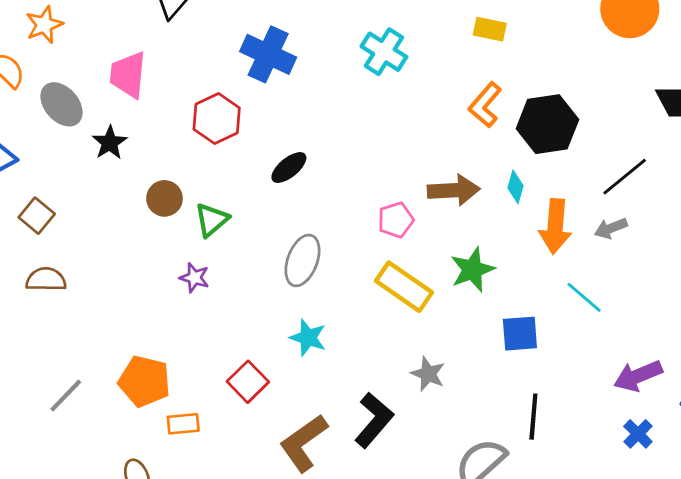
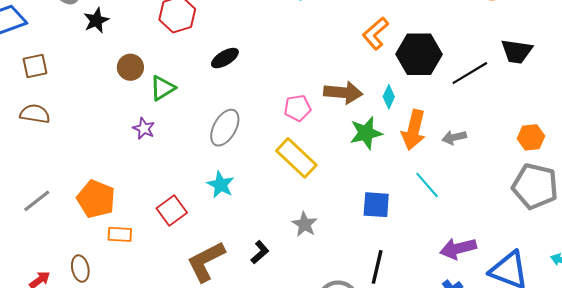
black line: (625, 177) -> (470, 73), moved
brown square: (37, 216) -> (35, 66), turned 30
green star: (472, 270) -> (366, 133), moved
black L-shape: (374, 420) -> (260, 252), size x0.6

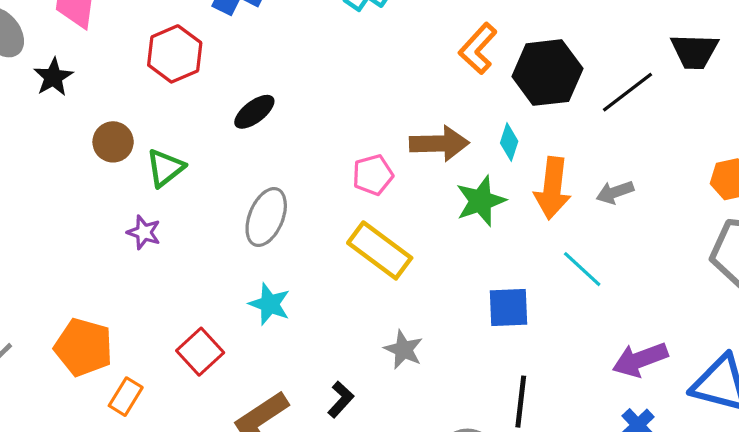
orange rectangle: (120, 234) -> (126, 397), turned -55

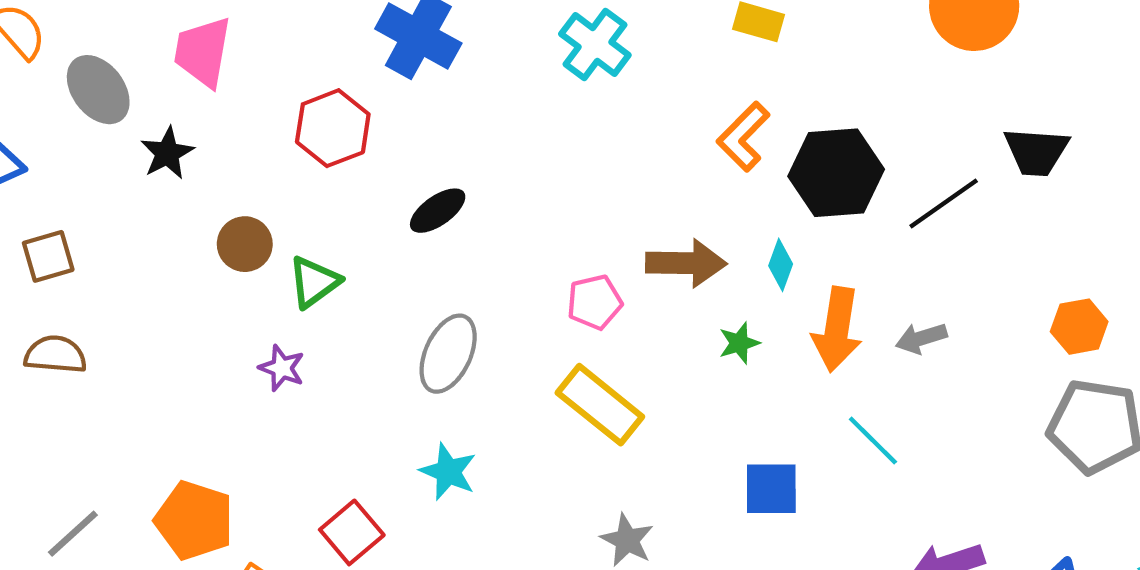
green star: (481, 201) -> (739, 343), size x0.6

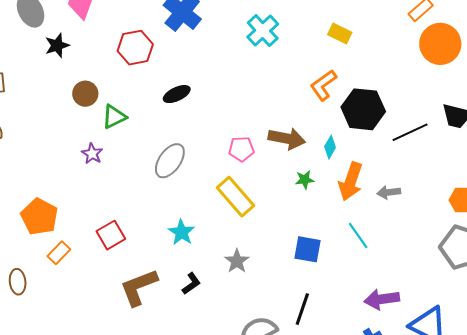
cyan star: (448, 472) -> (182, 232), moved

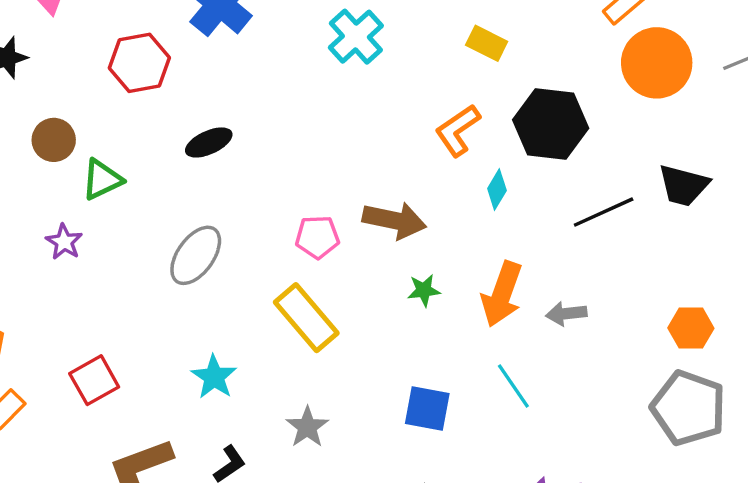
black hexagon: (363, 109) -> (551, 124), moved
cyan diamond: (330, 147) -> (497, 189), moved

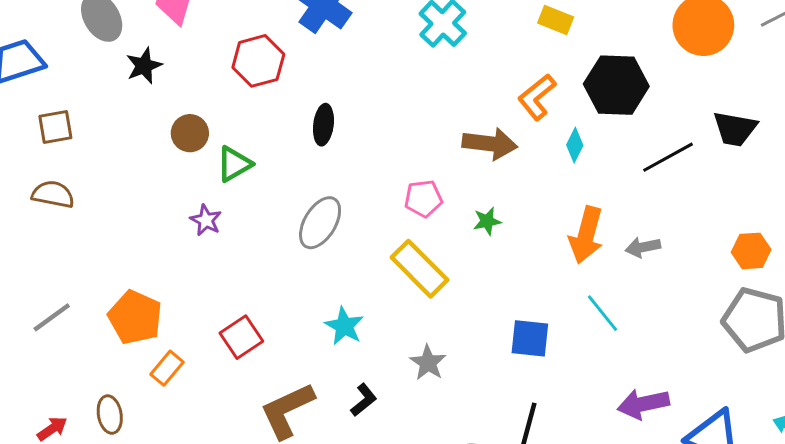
black ellipse: (209, 142) -> (323, 125), turned -54
brown arrow: (394, 220) -> (490, 144), moved
green star: (424, 290) -> (487, 221), moved

